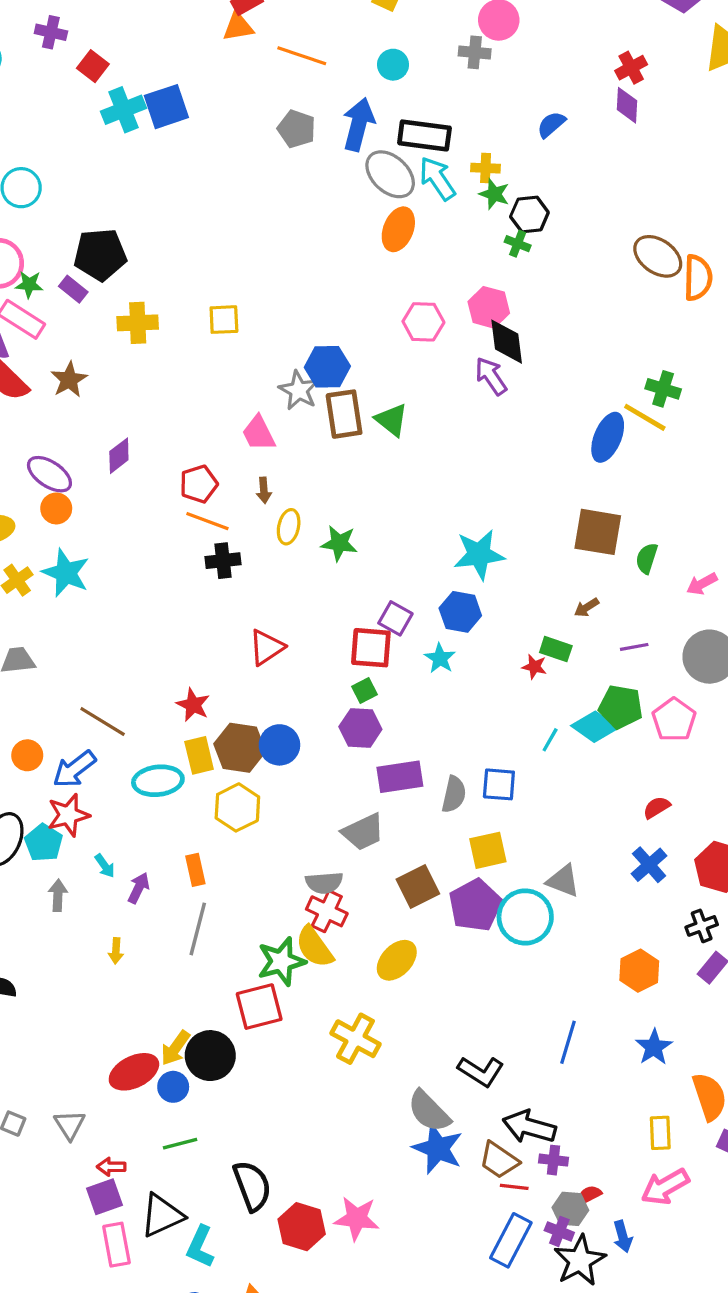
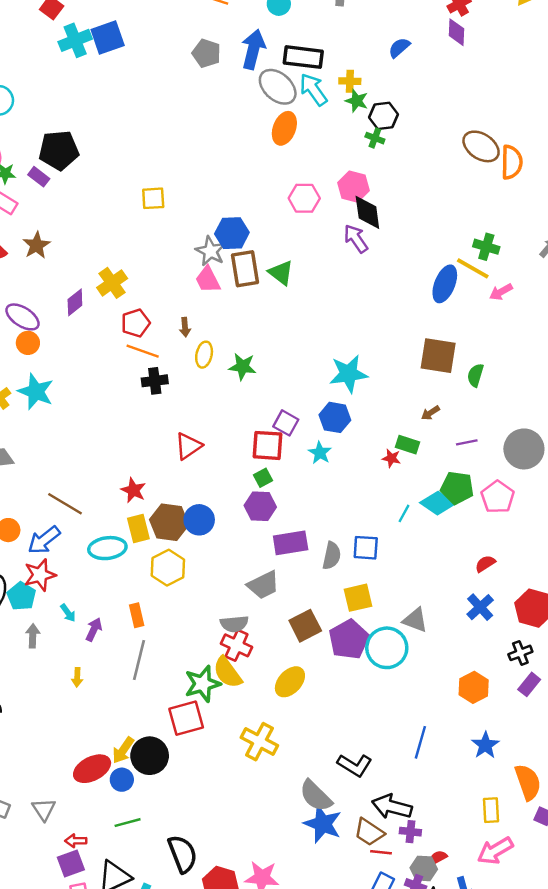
yellow cross: (138, 323) -> (112, 283), moved, turned -32
pink trapezoid: (259, 433) -> (208, 280), moved
pink arrow: (702, 584) -> (501, 292), moved

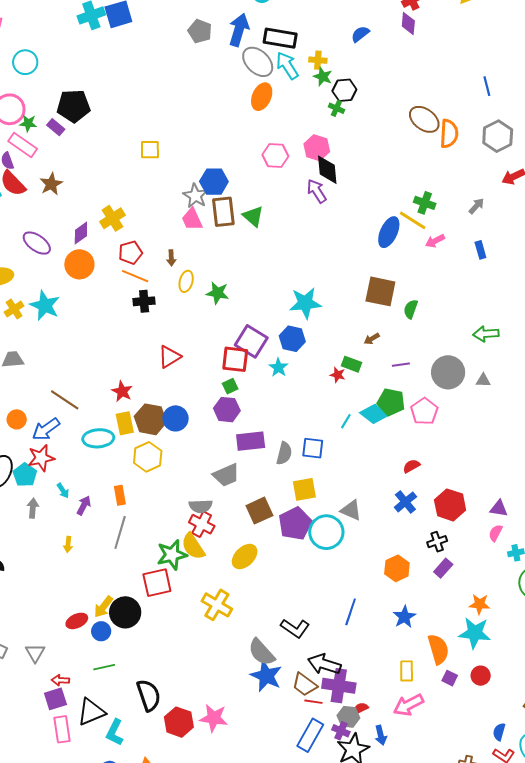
orange circle: (28, 343) -> (79, 264), moved, size x1.5
purple square: (286, 423) -> (251, 341), size x1.5
red ellipse: (92, 769) -> (77, 621), size x0.7
purple cross: (410, 832) -> (339, 686), size x1.8

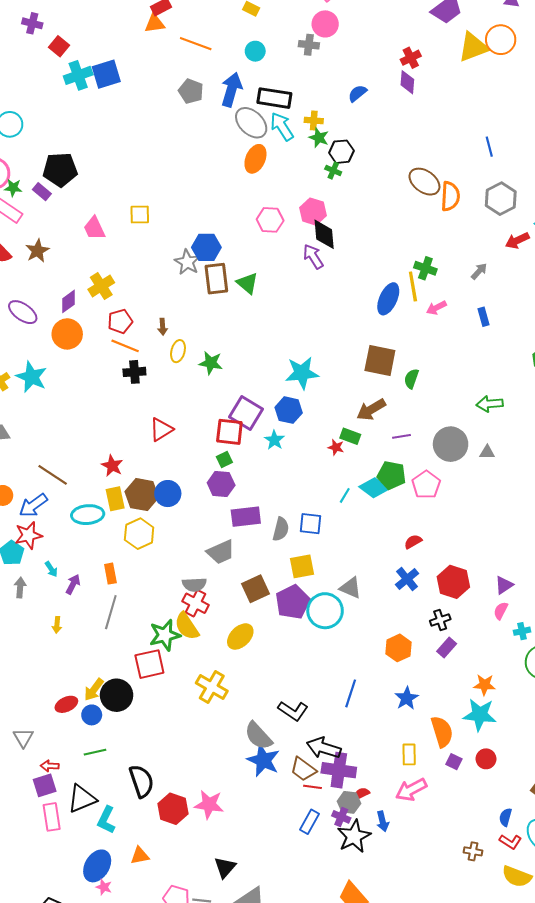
pink trapezoid: (192, 219) -> (94, 228), moved
yellow line: (413, 220) -> (413, 286), turned 48
brown arrow: (372, 339) -> (371, 410), size x1.8
purple triangle: (499, 508) -> (504, 585), turned -42
blue rectangle: (310, 735) -> (309, 822), size x0.7

